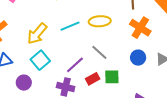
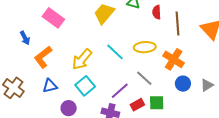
cyan line: (70, 26) -> (115, 52), turned 66
orange cross: (140, 28) -> (174, 59), moved

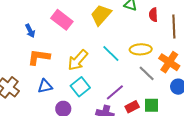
pink rectangle: (53, 18) -> (62, 20), moved
blue arrow: (25, 38) -> (30, 31), moved
orange L-shape: (43, 57) -> (39, 57), turned 45
gray line: (144, 78) -> (147, 73), moved

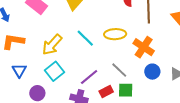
gray line: (147, 73) -> (119, 70), moved
blue triangle: (45, 86) -> (19, 70), turned -49

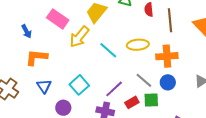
yellow arrow: (52, 45) -> (79, 37), moved
orange cross: (144, 47) -> (167, 56), turned -35
blue circle: (152, 72) -> (168, 82), moved

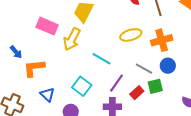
blue arrow: (27, 31) -> (16, 52), moved
cyan line: (108, 50) -> (101, 59), moved

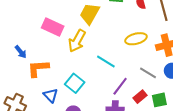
cyan square: (82, 86) -> (75, 83), moved
green square: (155, 86) -> (159, 100), moved

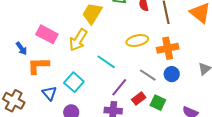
pink rectangle: (53, 27) -> (47, 34), moved
green square: (159, 100) -> (158, 103), turned 35

